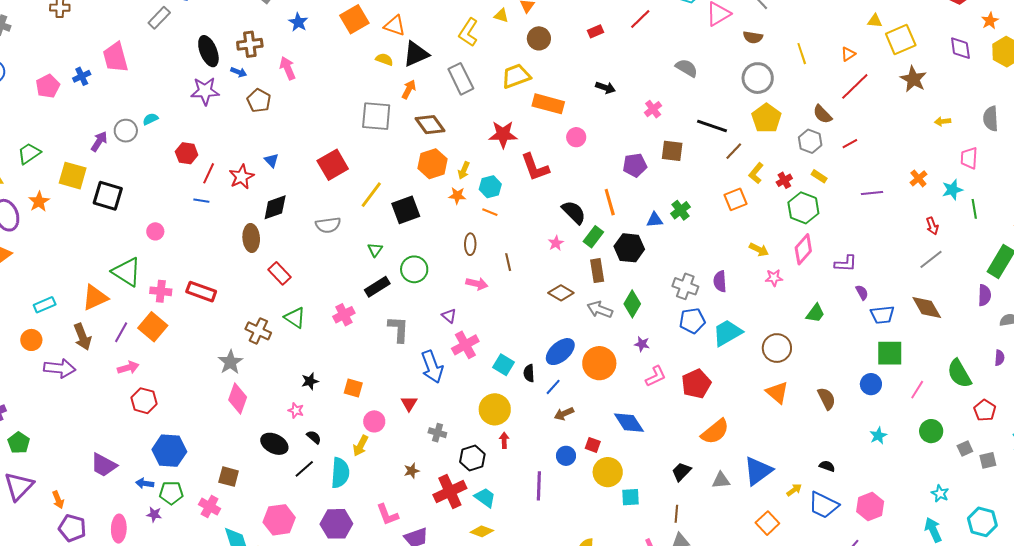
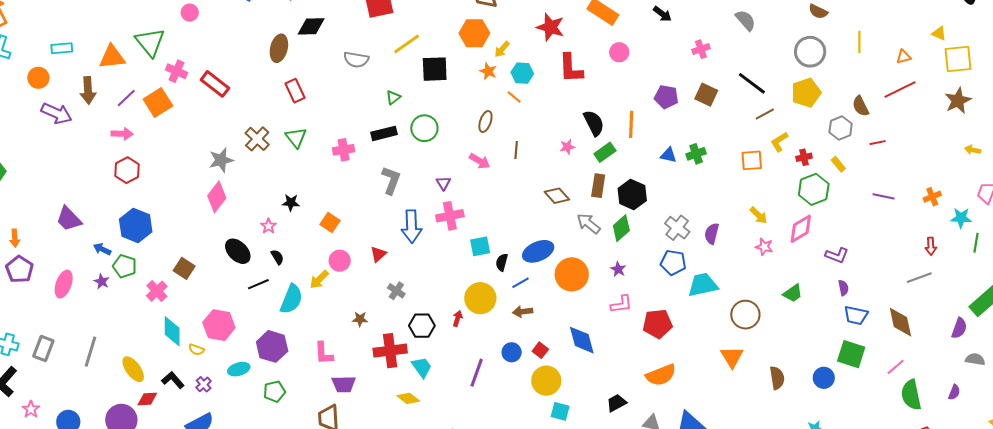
black hexagon: (629, 248) -> (632, 195), moved
cyan square: (504, 365) -> (480, 246), turned 30
pink line: (917, 390) -> (896, 367), moved
yellow circle: (495, 409) -> (480, 298), moved

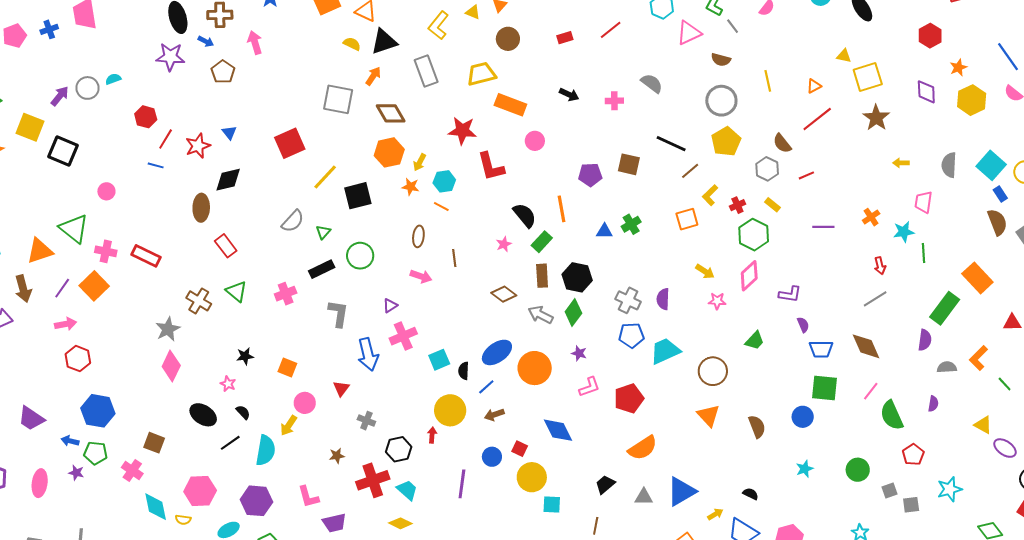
pink cross: (701, 49) -> (614, 101), moved, turned 30
gray semicircle: (356, 60) -> (293, 221), moved, turned -45
purple triangle: (443, 183) -> (390, 306), turned 42

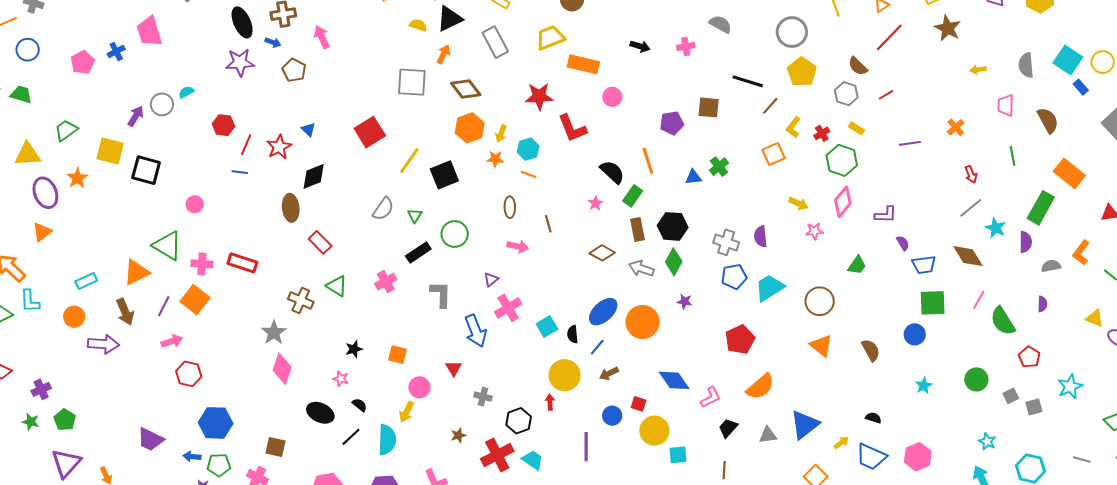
brown semicircle: (997, 222) -> (1048, 120), moved
cyan star: (904, 232) -> (996, 228), moved, turned -30
pink L-shape: (589, 387) -> (711, 397), moved

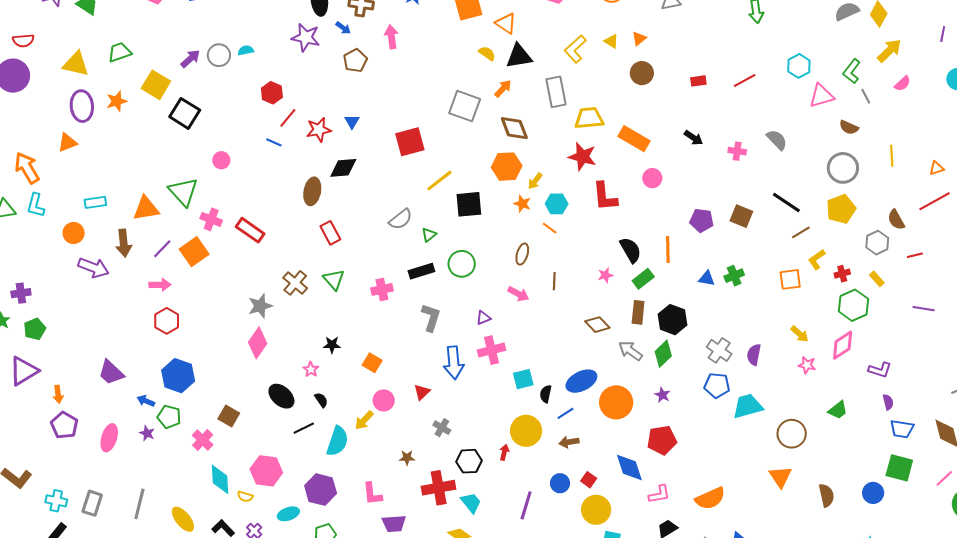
yellow trapezoid: (550, 38) -> (589, 118), moved
red pentagon: (740, 340) -> (662, 440), moved

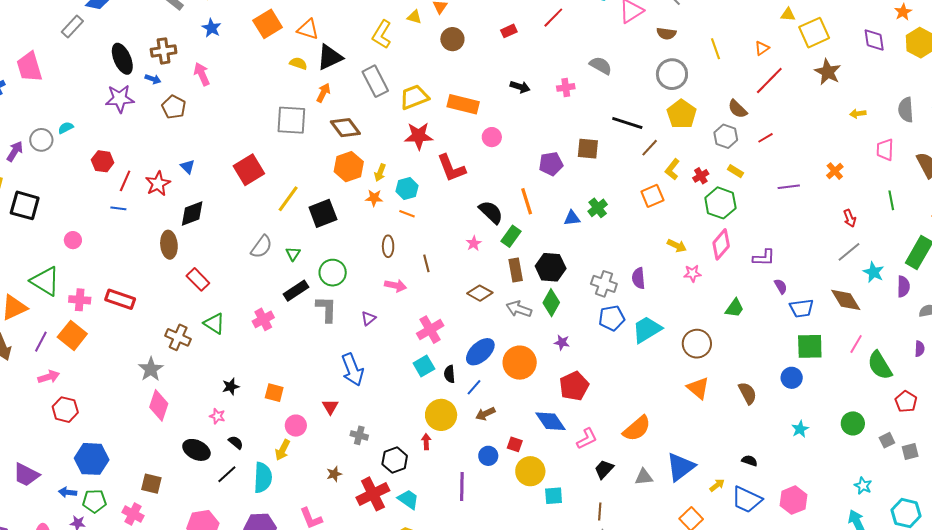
gray L-shape: (431, 318) -> (326, 309), moved
pink cross: (491, 350) -> (430, 330), moved

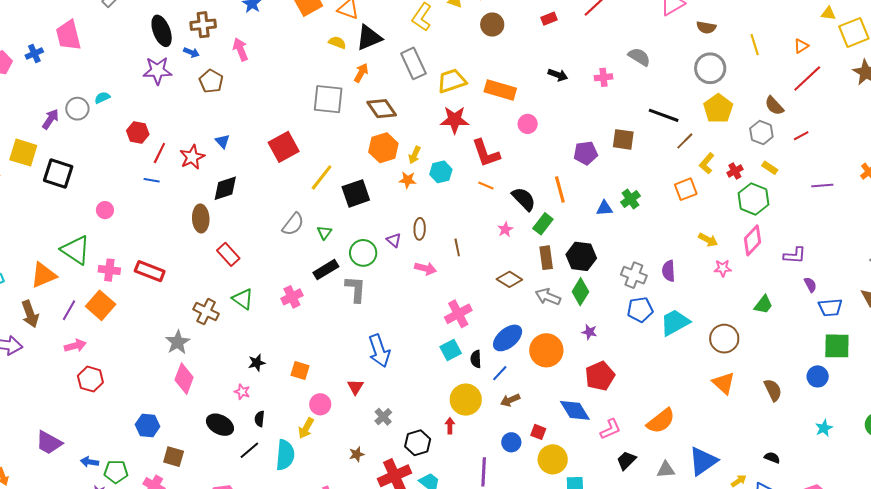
orange line: (407, 214) -> (486, 185), moved
purple triangle: (368, 318) -> (394, 240), moved, turned -42
gray cross: (359, 435) -> (383, 417), turned 30
black semicircle: (236, 442) -> (260, 419), turned -126
blue hexagon: (92, 459) -> (148, 426), moved, size x0.7

